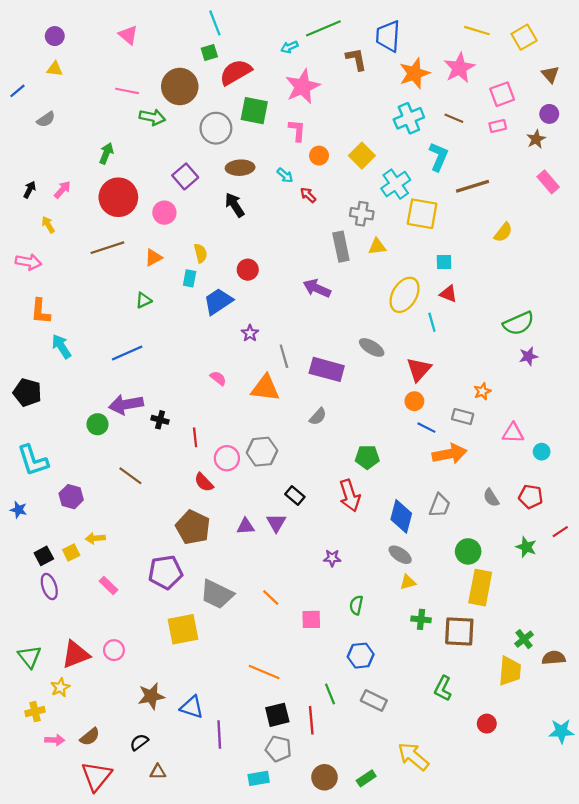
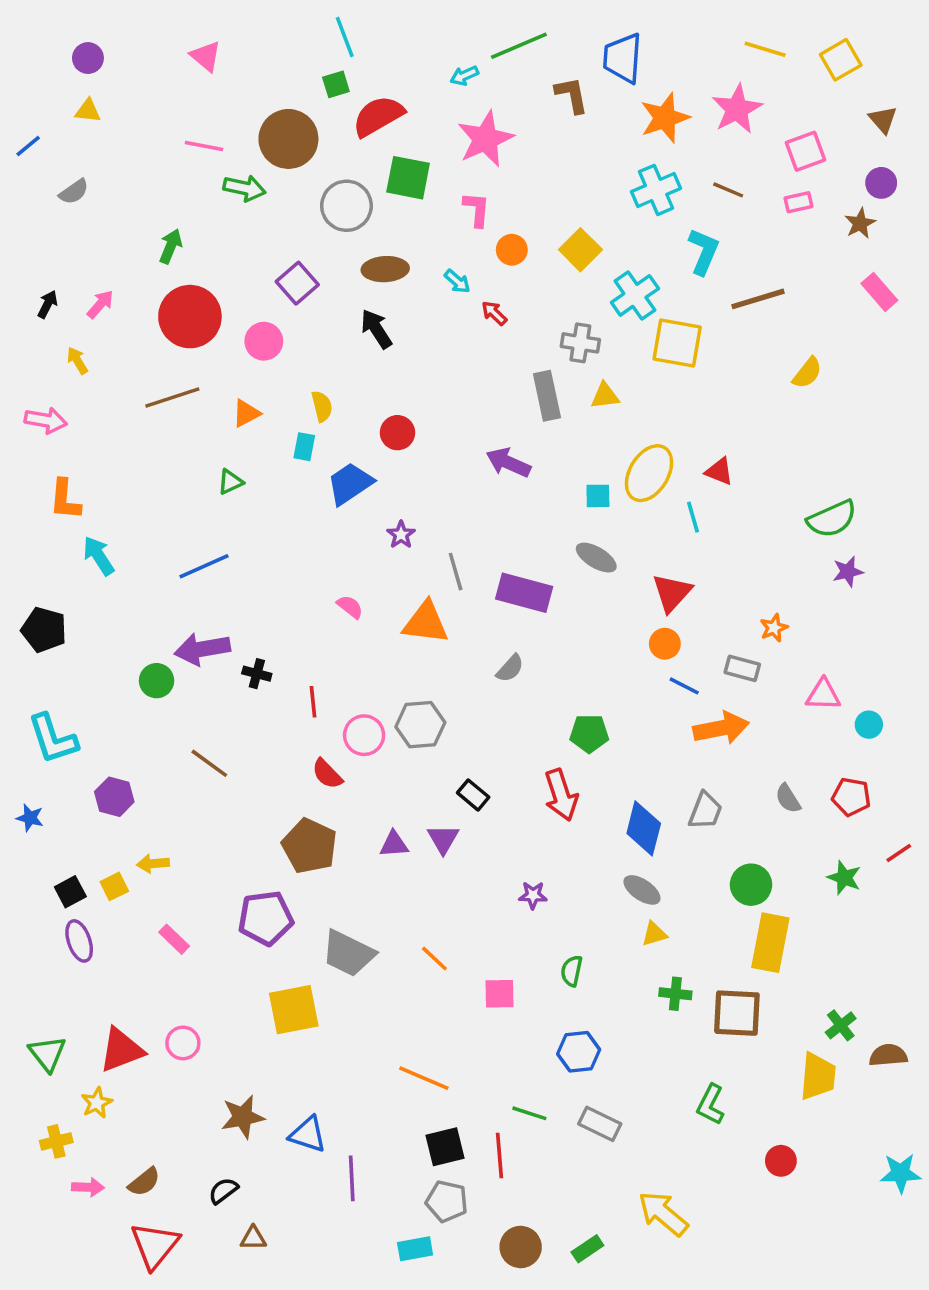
cyan square: (444, 262) -> (598, 496), moved
green line: (330, 694) -> (529, 1113), turned -50

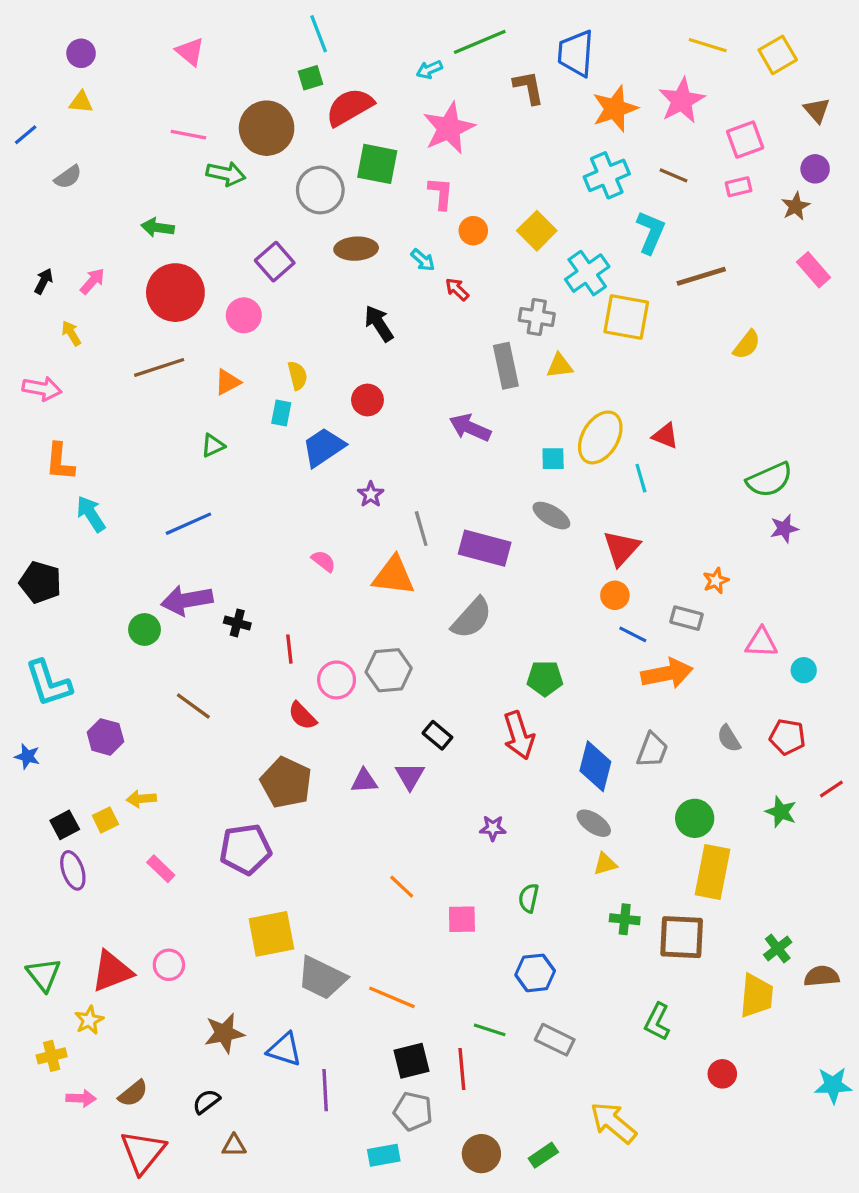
green arrow: (171, 246) -> (158, 227), turned -104
black arrow: (376, 329) -> (379, 323), moved
gray semicircle: (510, 668) -> (472, 618), size x1.6
gray trapezoid: (348, 953) -> (322, 978), moved

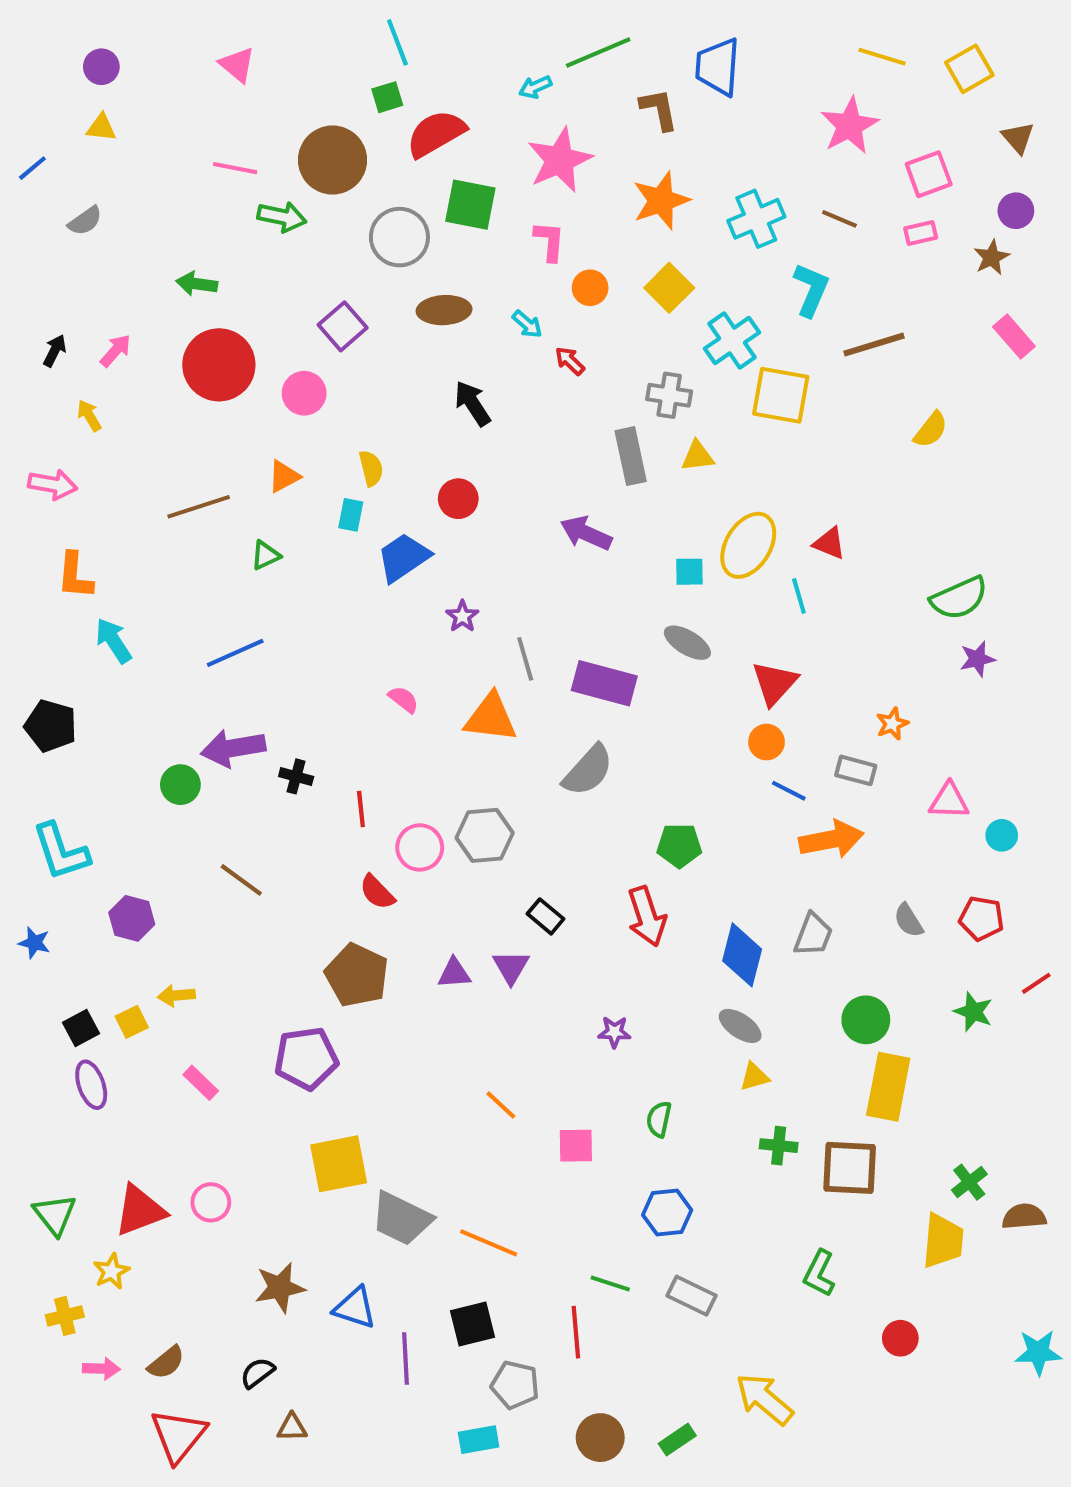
orange star: (615, 109) -> (661, 201), moved
brown line: (159, 367) -> (199, 507), moved
black square: (411, 1061) -> (472, 1324), moved

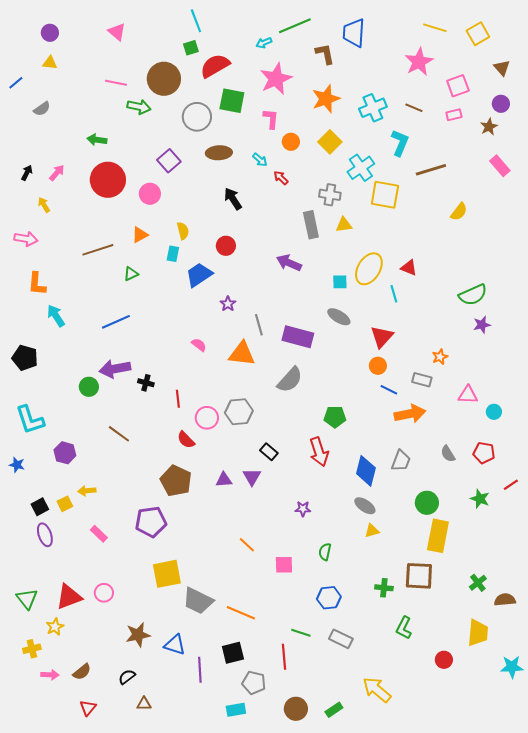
green cross: (779, 1146) -> (384, 588), moved
yellow trapezoid: (943, 1241) -> (478, 633), moved
red triangle: (178, 1436) -> (88, 708), size x0.6

